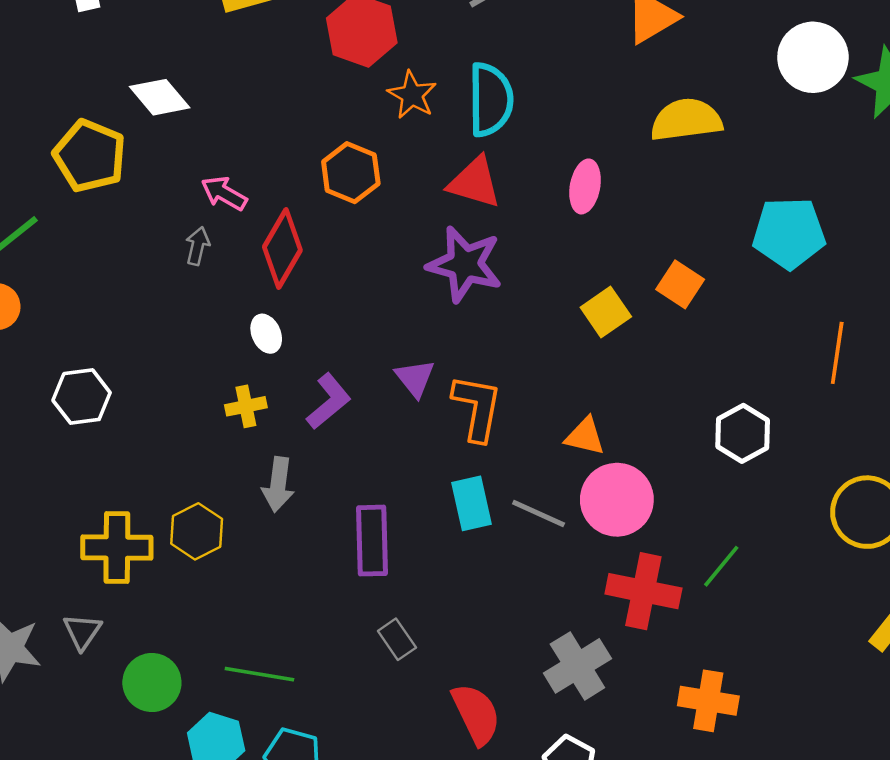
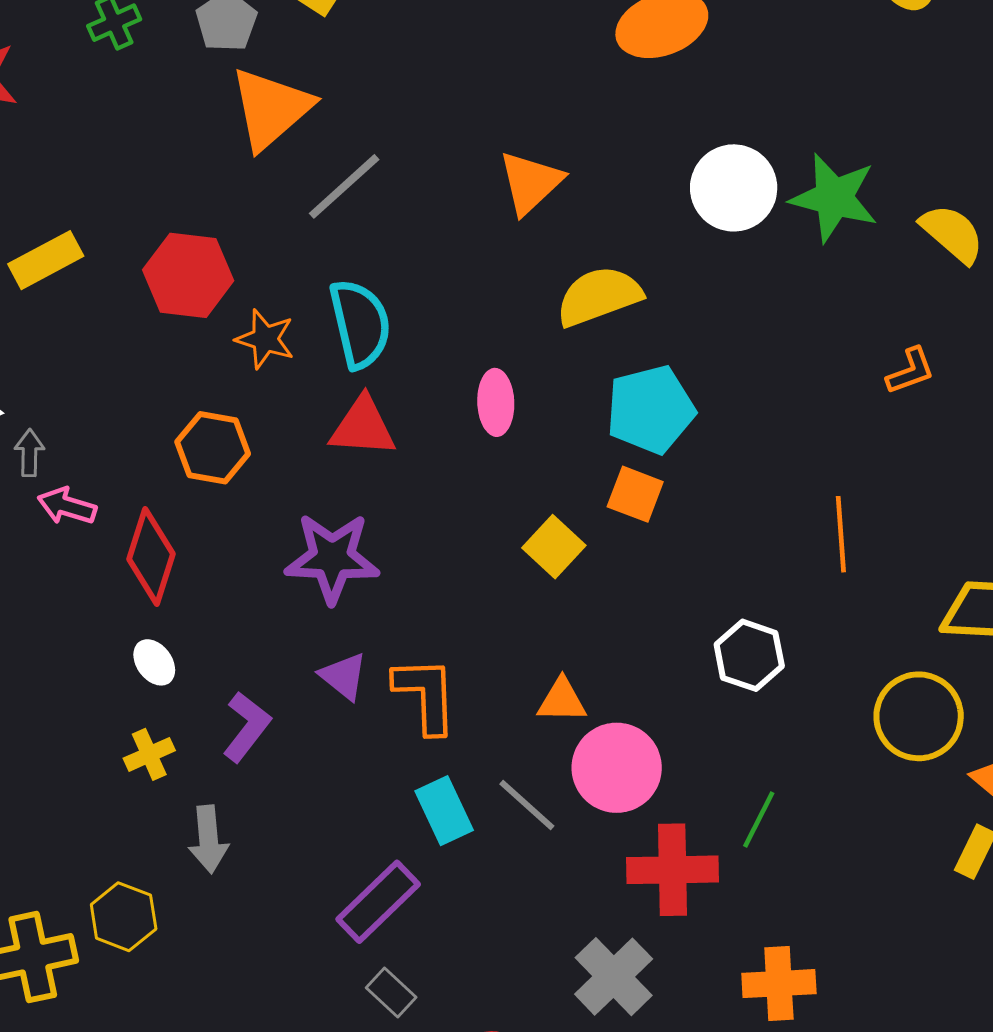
cyan pentagon: (789, 233) -> (651, 410), moved
gray arrow: (198, 246) -> (29, 453), moved
purple star: (465, 264) -> (332, 558), moved
gray line: (539, 513) -> (527, 805), turned 30
purple rectangle: (372, 541) -> (378, 902), moved, turned 60

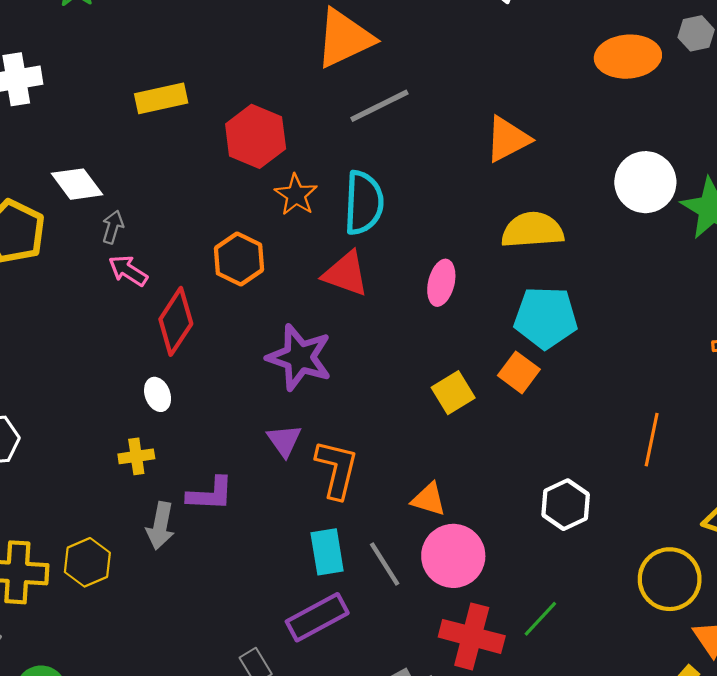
purple L-shape: (247, 727) -> (210, 494), moved, turned 39
purple rectangle: (378, 902) -> (317, 617), moved

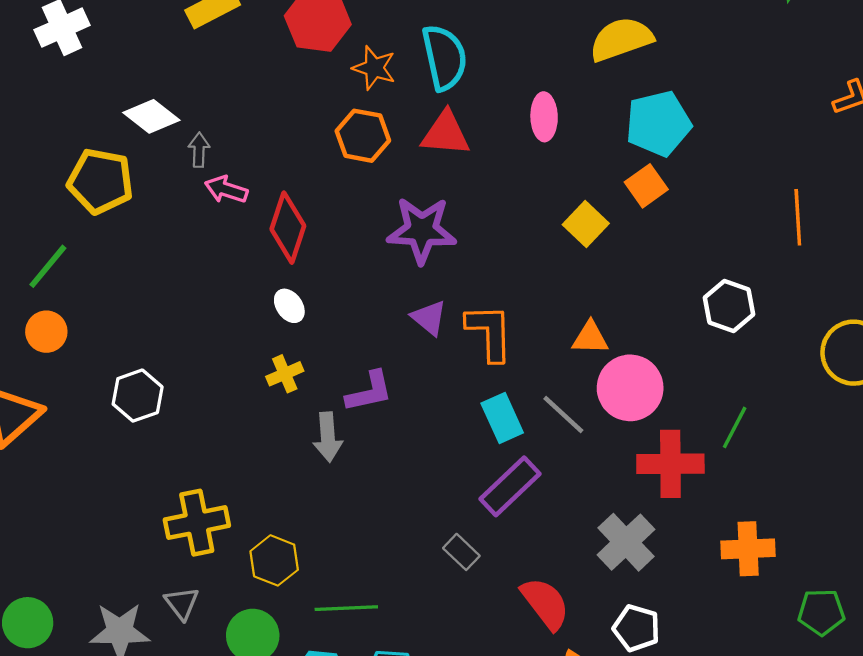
orange hexagon: (239, 259) -> (363, 136), moved
orange square: (519, 372) -> (646, 186), turned 33
yellow hexagon: (87, 562) -> (274, 560), moved

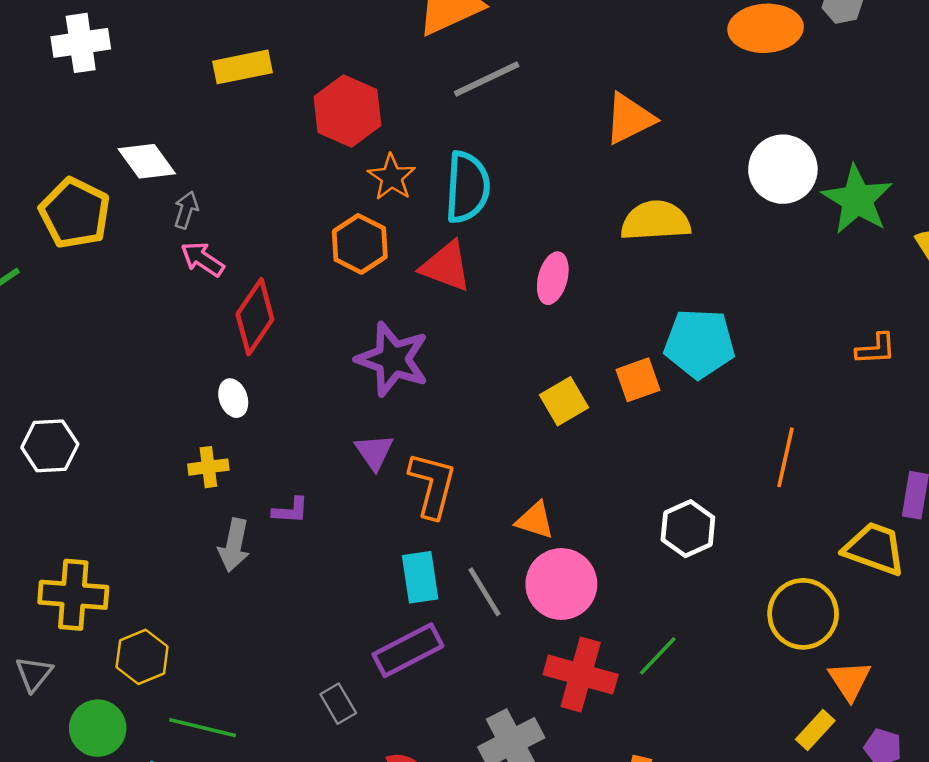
cyan pentagon: (658, 123) -> (699, 343), moved
purple L-shape: (369, 392) -> (291, 511), size x0.7

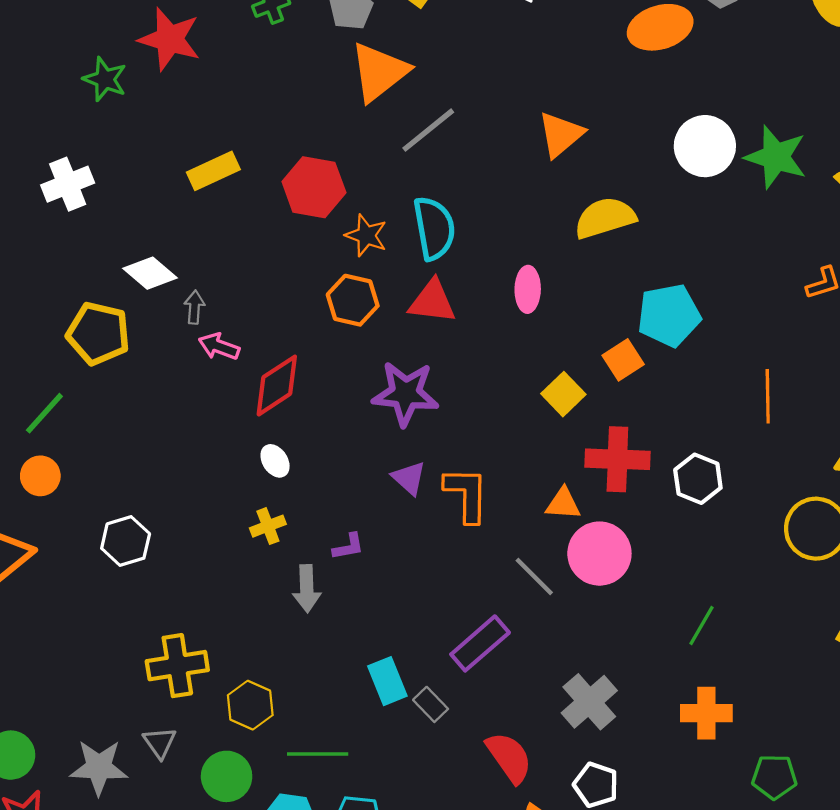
red diamond: (255, 317) -> (277, 386), turned 36
cyan rectangle: (420, 577) -> (387, 681), moved
green line: (658, 656) -> (702, 625), moved
red cross: (581, 675) -> (617, 459), moved

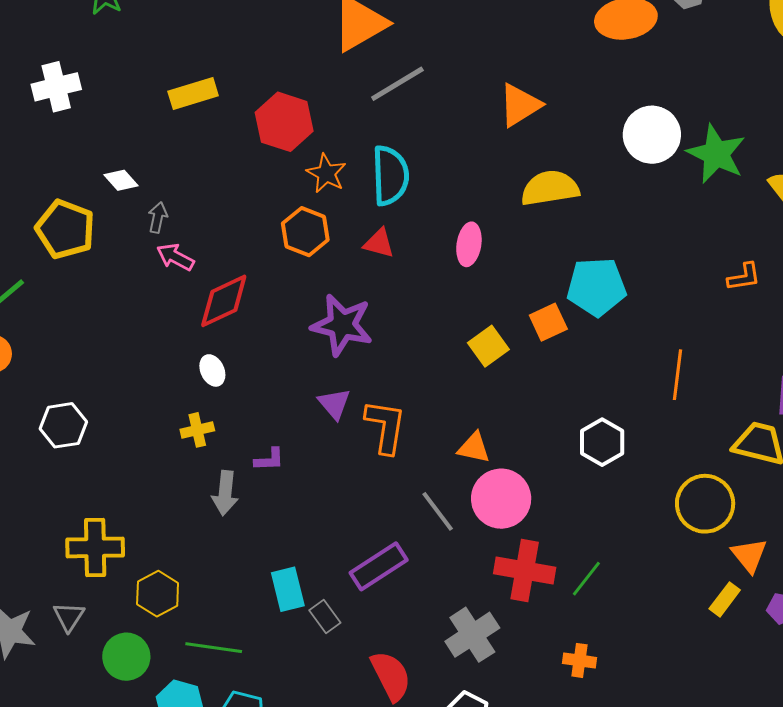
white diamond: (150, 273) -> (121, 180), size x0.7
red triangle: (432, 302) -> (379, 243), size x0.7
red cross: (617, 459) -> (525, 570), moved
orange cross: (706, 713) -> (579, 660), size x0.7

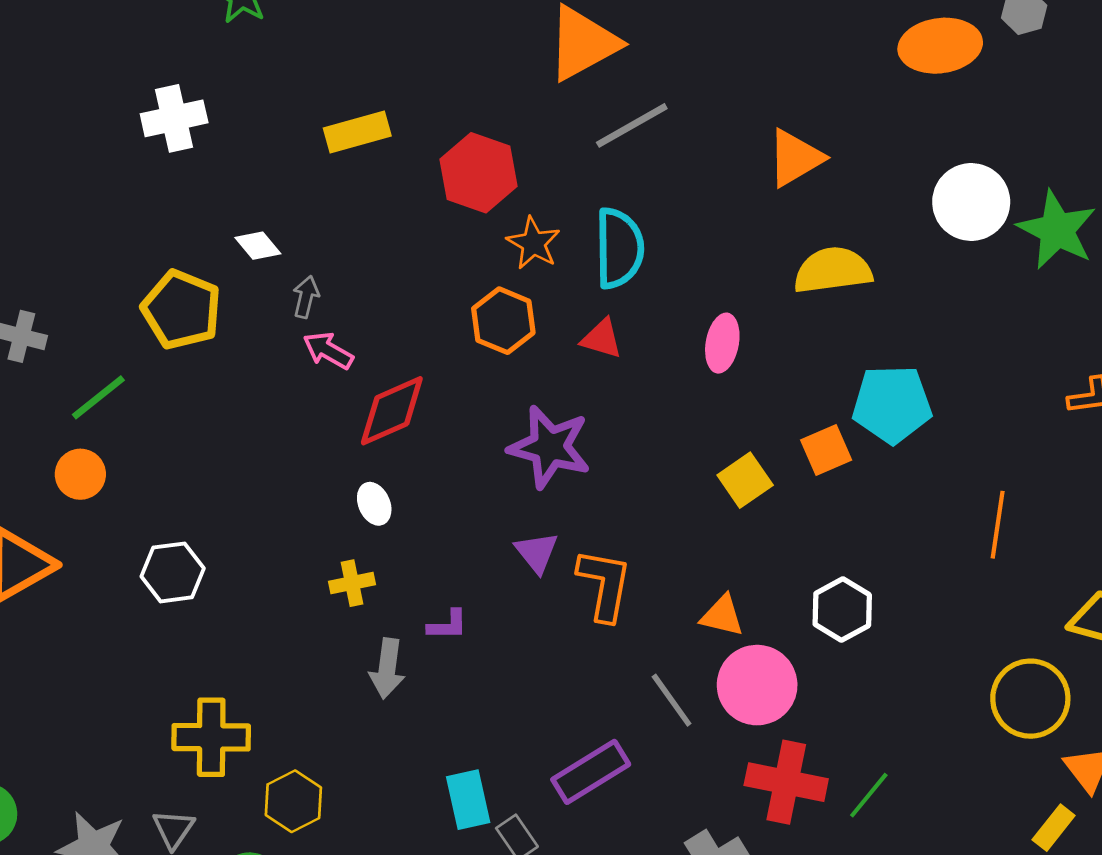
white hexagon: (602, 442) -> (842, 609), moved

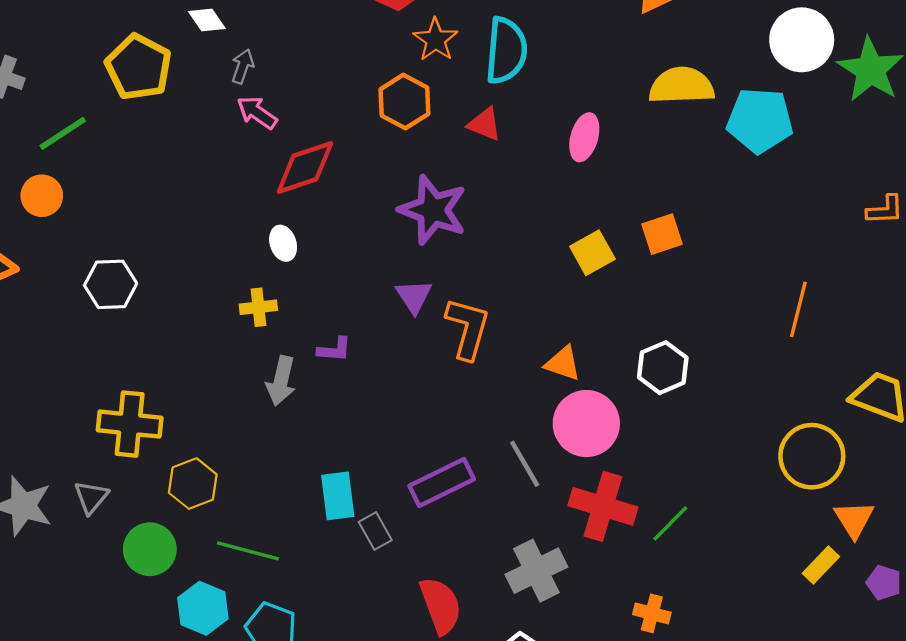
cyan pentagon: (892, 404) -> (760, 120), moved
gray line: (672, 700) -> (525, 464), moved

